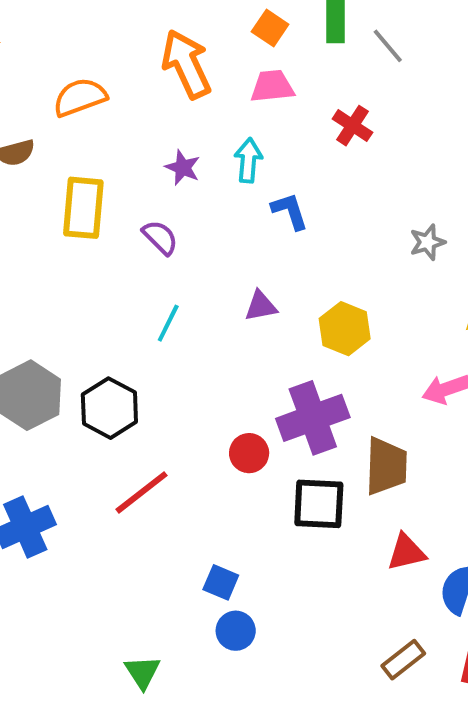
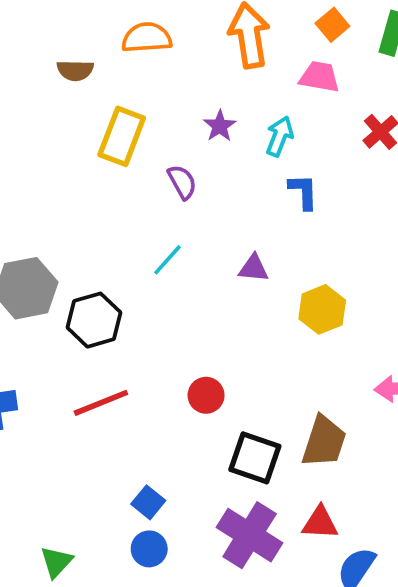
purple cross: (313, 418) -> (250, 535), moved, turned 36

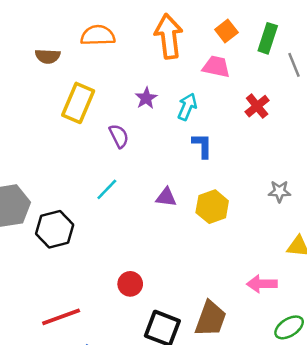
yellow hexagon: (322, 309) -> (212, 207), moved
red line: (101, 403) -> (61, 317), moved

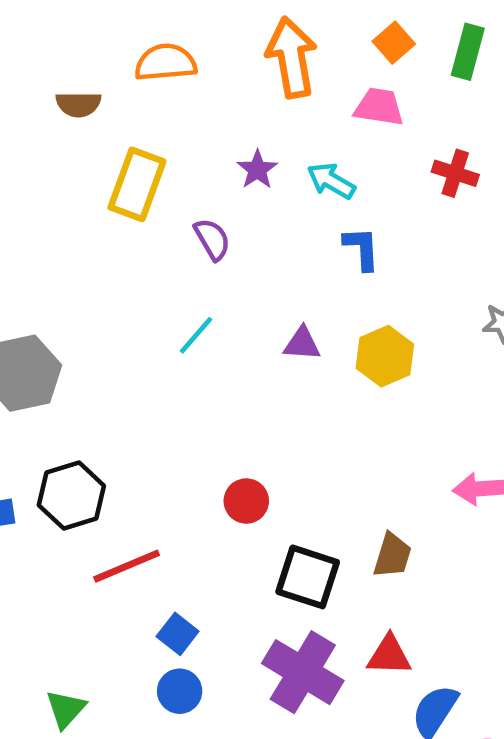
red cross: (257, 106) -> (455, 173), turned -30
cyan arrow: (187, 107) -> (331, 181), turned -80
black hexagon: (55, 229) -> (71, 495), moved
brown trapezoid: (211, 319) -> (392, 555), size x0.7

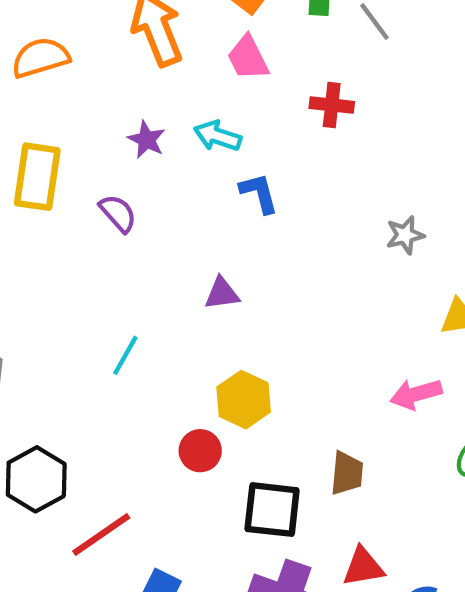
pink trapezoid: (379, 107) -> (248, 58), turned -114
cyan line: (196, 335) -> (125, 355), moved
yellow hexagon: (385, 356) -> (244, 400), moved

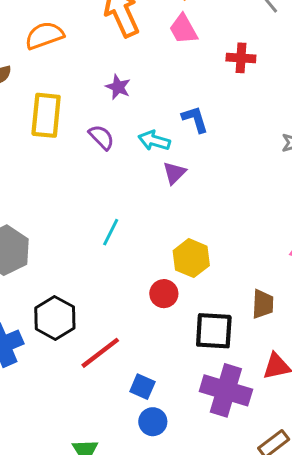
cyan arrow: (218, 136) -> (154, 141), moved
purple triangle: (222, 293) -> (174, 173), moved, turned -35

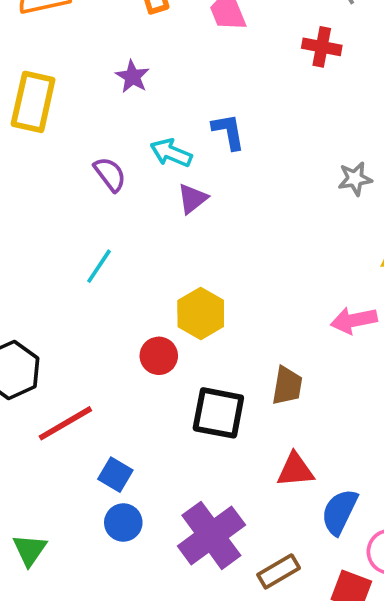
red cross: (241, 58) -> (322, 47), moved
purple semicircle: (101, 137) -> (110, 174), moved
purple cross: (226, 390) -> (211, 535), moved, turned 30

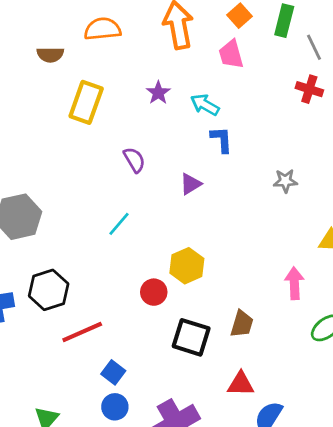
red cross: (322, 47) -> (309, 89), moved
cyan arrow: (171, 153) -> (205, 105), moved
gray star: (355, 179) -> (285, 181), moved
pink arrow: (354, 320) -> (294, 283), turned 92

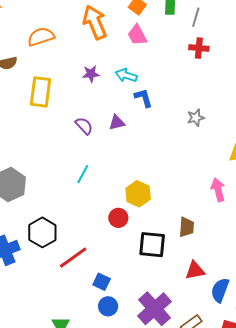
gray line: (314, 47) -> (196, 17), turned 54
purple star: (158, 93) -> (91, 74), turned -30
purple triangle: (191, 184) -> (117, 123), moved, turned 30

